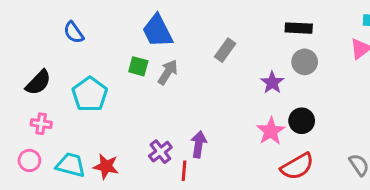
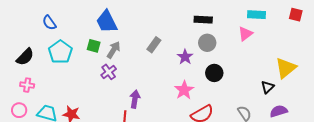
gray rectangle: (225, 50) -> (154, 45), moved
cyan pentagon: (90, 94) -> (60, 52), moved
black circle: (302, 121) -> (214, 73), moved
purple cross: (160, 152) -> (109, 72), moved

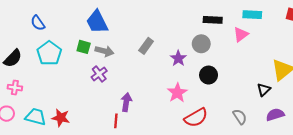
black rectangle: (203, 20) -> (213, 20), moved
gray arrow: (114, 50) -> (104, 51), turned 72

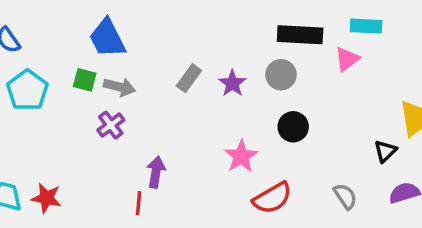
black rectangle: (213, 20) -> (300, 35), size x1.4
purple star: (178, 58) -> (232, 83), moved

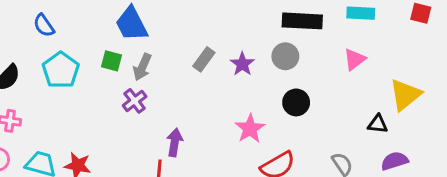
pink triangle: (347, 59) -> (355, 59), moved
gray arrow: (119, 87) -> (142, 67), turned 100
black triangle: (385, 151) -> (378, 124), turned 50

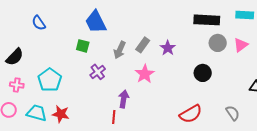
gray circle: (285, 56) -> (218, 43), moved
gray arrow: (142, 67) -> (120, 50), moved
cyan pentagon: (61, 70) -> (50, 80), moved
pink star: (250, 129) -> (145, 74), moved

